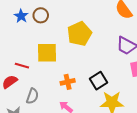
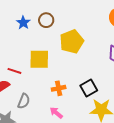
brown circle: (41, 15) -> (46, 20), moved
blue star: (21, 16) -> (23, 23), moved

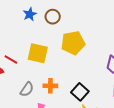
black square: (89, 88) -> (80, 92), turned -30
gray semicircle: (24, 101) -> (27, 89), moved

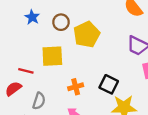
brown circle: (53, 17) -> (61, 22), moved
gray semicircle: (27, 89) -> (39, 101), moved

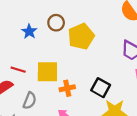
blue star: (32, 17) -> (29, 32), moved
yellow square: (52, 56) -> (47, 72), moved

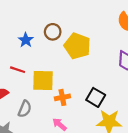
yellow pentagon: (81, 36) -> (77, 46), turned -30
red line: (18, 70) -> (18, 70), moved

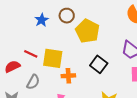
red line: (18, 70) -> (31, 54), moved
black square: (96, 97) -> (99, 64), moved

